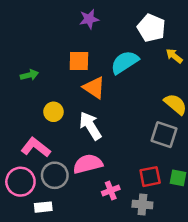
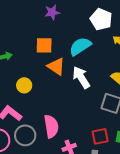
white arrow: (90, 126) -> (81, 77), moved
pink semicircle: (88, 164) -> (51, 126), turned 95

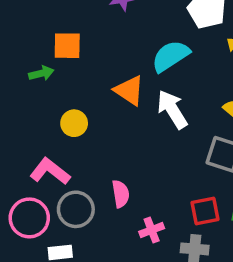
orange square: (44, 45) -> (67, 46), moved
pink semicircle: (51, 126) -> (121, 194), size x0.7

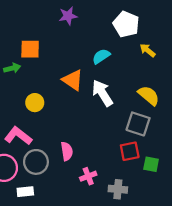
cyan semicircle: (171, 56) -> (101, 56), size x0.7
red square: (205, 211) -> (130, 151), moved

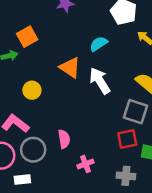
orange square: (30, 49) -> (27, 37), turned -30
gray cross: (118, 189) -> (126, 176), moved

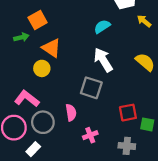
orange triangle: (70, 68) -> (52, 48), moved
gray square: (135, 112) -> (91, 88), moved
white rectangle: (22, 179) -> (33, 149), turned -40

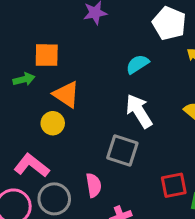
orange square: (38, 20) -> (47, 55), turned 30

